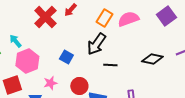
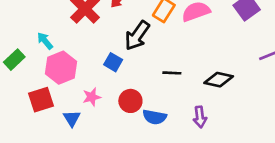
black arrow: (96, 44) -> (137, 36), moved
black diamond: (152, 59) -> (219, 80), moved

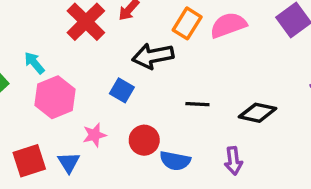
black arrow: (137, 36) -> (153, 56), turned 44
red square: (41, 100) -> (29, 161), moved

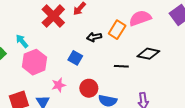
orange rectangle: (187, 23) -> (117, 30), moved
black arrow: (153, 56) -> (94, 37), size x0.6
black diamond: (257, 113) -> (148, 54), moved

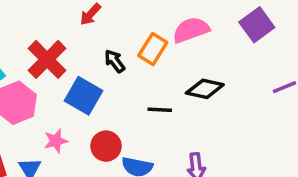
red cross: (53, 16) -> (47, 59), moved
black arrow: (94, 37) -> (115, 61), turned 64
blue square: (75, 58) -> (83, 96), size x1.5

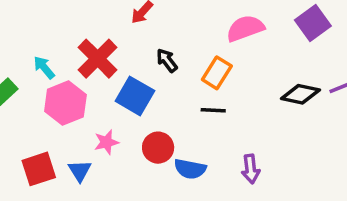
orange rectangle: (153, 49) -> (217, 73), moved
black diamond: (205, 89) -> (300, 94), moved

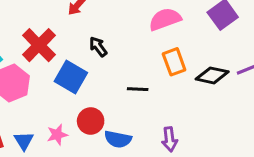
orange rectangle: (217, 73) -> (174, 62), moved, turned -52
pink star: (106, 142) -> (57, 135), moved

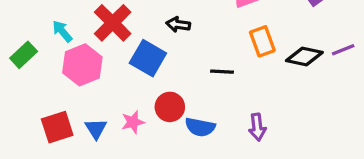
black arrow: (98, 47) -> (178, 25), turned -45

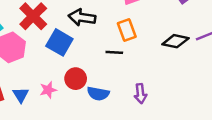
black arrow: (178, 25) -> (82, 17), size x1.5
orange rectangle: (262, 41) -> (127, 30), moved

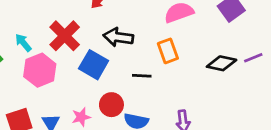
black line: (114, 52) -> (142, 76), moved

